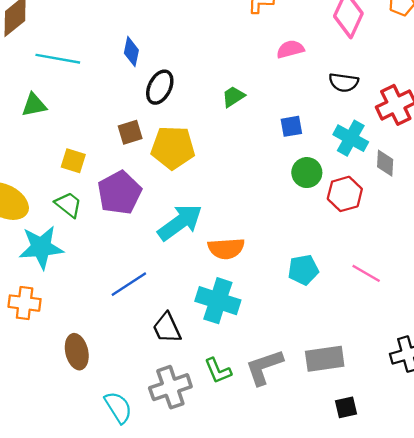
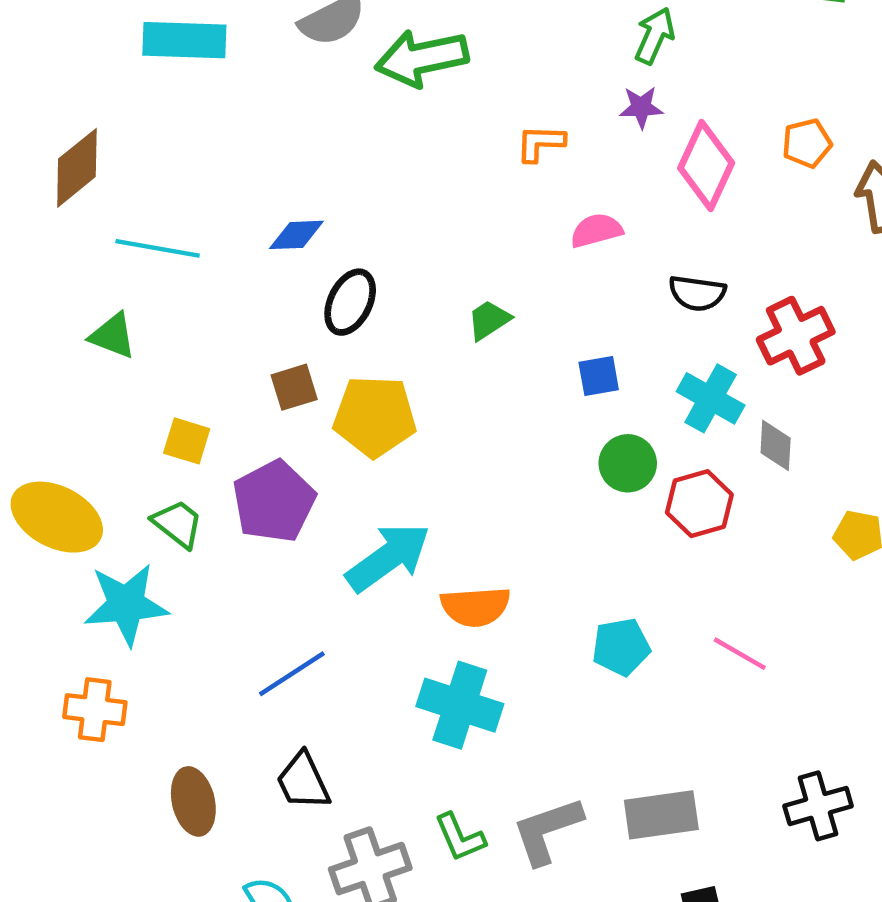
blue diamond: (131, 52) -> (296, 235), turned 76
green triangle: (34, 105) -> (113, 336), turned 32
black trapezoid: (167, 328) -> (303, 781), moved

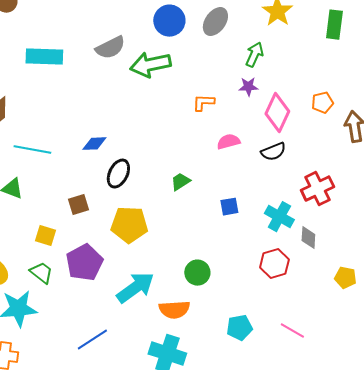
black semicircle: (697, 293) -> (273, 152), moved, turned -30
brown square: (294, 387) -> (78, 205), moved
green circle: (628, 463) -> (197, 273), moved

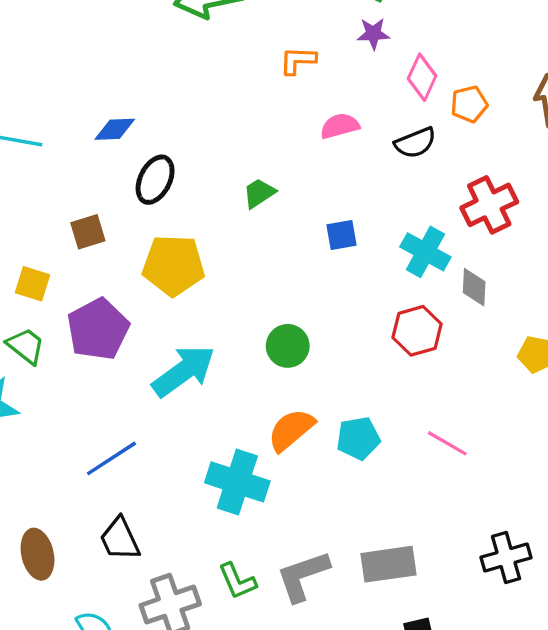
orange pentagon: (322, 103) -> (469, 104), moved
pink diamond: (277, 113) -> (422, 77), size x0.7
orange semicircle: (174, 310) -> (291, 430), moved, turned 144

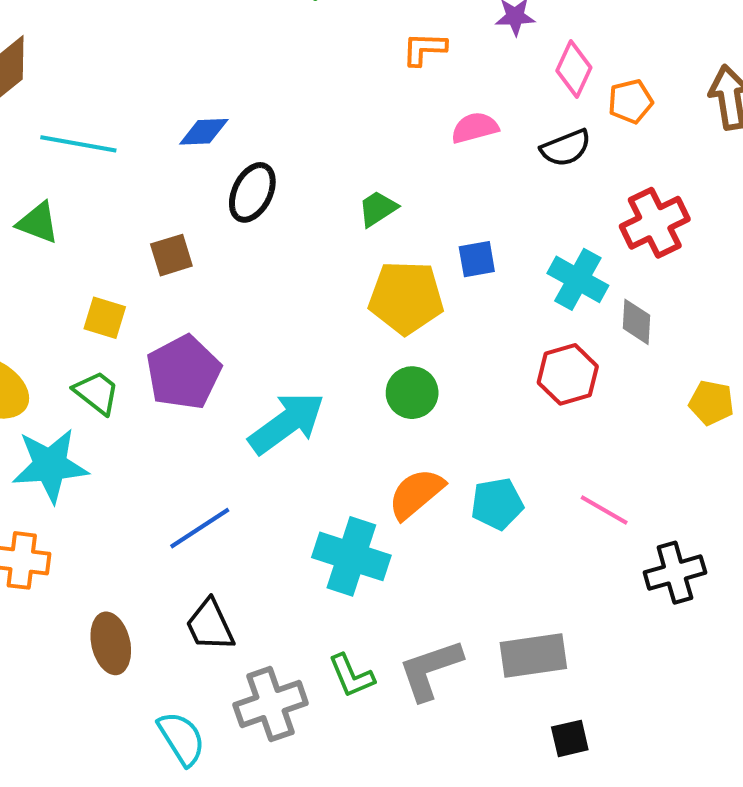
yellow pentagon: (174, 265) -> (406, 298), moved
black cross: (506, 558) -> (675, 573), moved

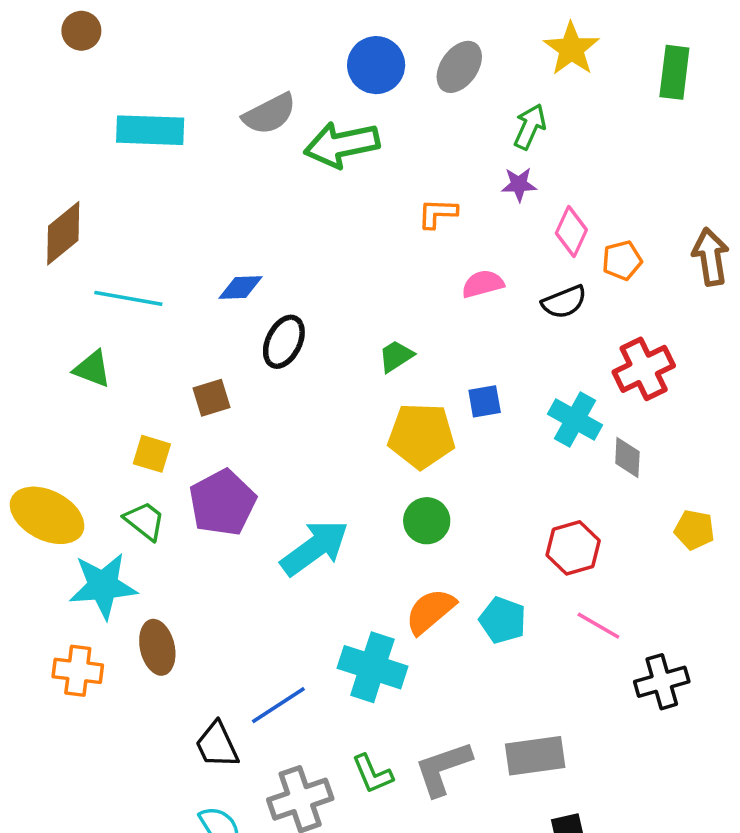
red hexagon: (568, 374) -> (573, 548), moved
cyan pentagon: (497, 504) -> (503, 620), turned 30
blue line: (200, 528) -> (278, 705), moved
black trapezoid: (210, 625) -> (217, 745), moved
brown ellipse: (111, 643) -> (157, 647), moved

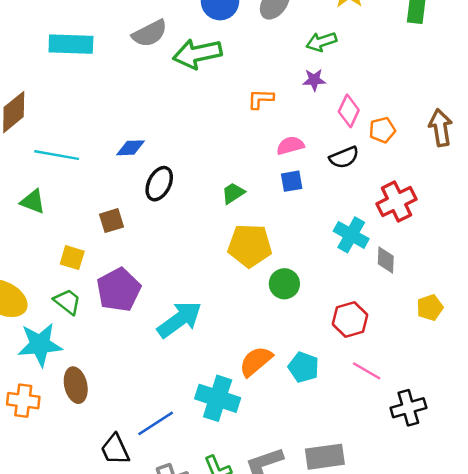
green arrow: (530, 127) -> (321, 42), turned -132
blue square: (485, 401) -> (292, 181), moved
green circle: (427, 521) -> (284, 284), moved
yellow pentagon: (694, 530) -> (430, 308), turned -30

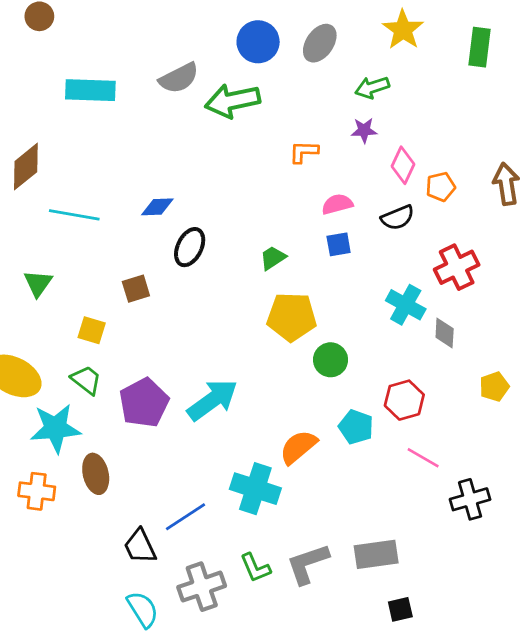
green triangle: (33, 202) -> (38, 283), moved, turned 44
purple pentagon: (119, 290) -> (144, 403), moved
cyan pentagon: (303, 367) -> (356, 427), moved

